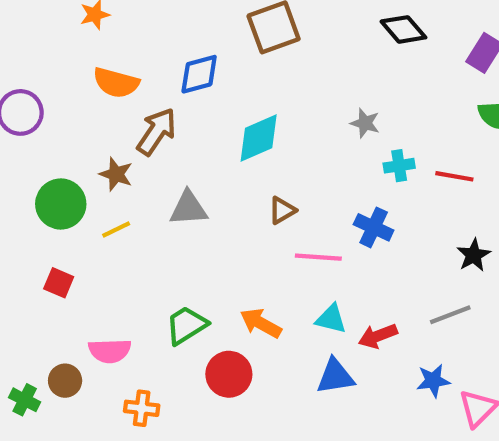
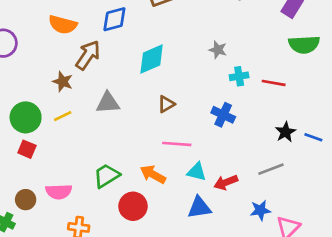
green circle: (61, 204) -> (26, 117), moved
pink line: (318, 257) -> (177, 144), moved
brown circle: (65, 381) -> (26, 200), moved

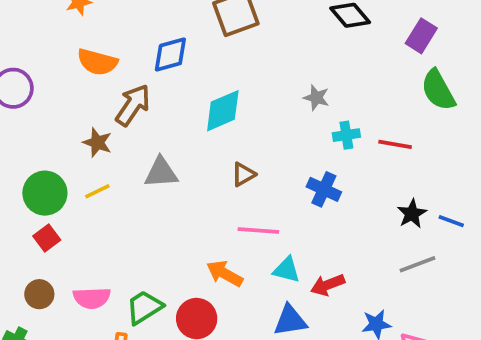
green semicircle: (304, 44) -> (438, 90), turned 64
red square: (27, 149) -> (47, 238), turned 30
gray line: (271, 169) -> (418, 264), moved
green trapezoid: (106, 176) -> (144, 307), moved
brown circle: (26, 200) -> (39, 294), moved

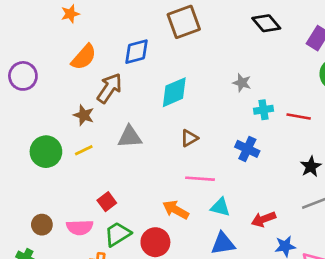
orange semicircle: (97, 62) -> (84, 57), turned -64
red square: (47, 238) -> (107, 202), moved
red arrow: (328, 285) -> (264, 219), moved

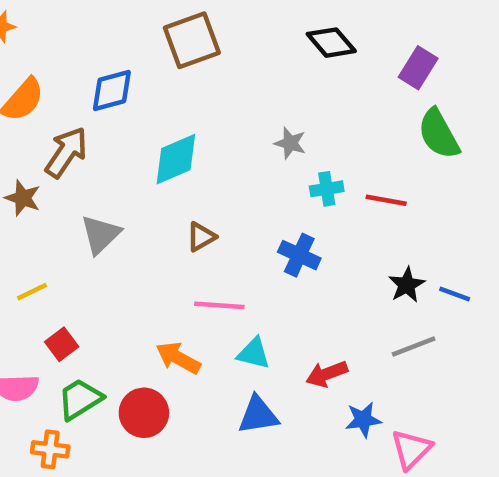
gray triangle: (130, 137) -> (100, 235), turned -40
yellow line: (84, 150) -> (32, 292), moved

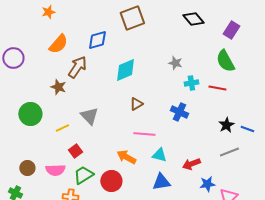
green semicircle: (439, 134) -> (225, 61), moved
gray triangle: (100, 235) -> (89, 116), moved, turned -30

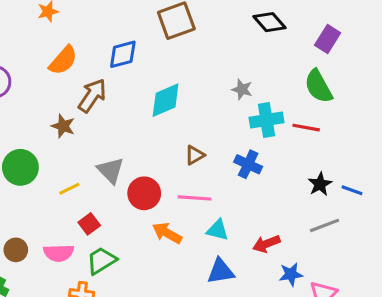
cyan cross: (191, 83) -> (266, 120), size x1.5
brown triangle: (136, 104) -> (195, 155), moved
red circle: (111, 181) -> (144, 193), moved

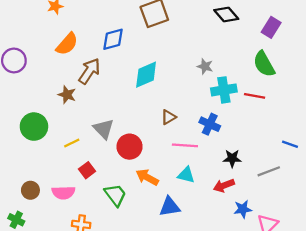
black star: (320, 184) -> (232, 158), moved, turned 30
pink line: (195, 198) -> (185, 145), moved
green trapezoid: (101, 261) -> (115, 195), moved, turned 85
blue triangle: (221, 271) -> (170, 207), moved

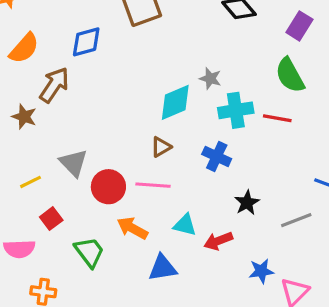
cyan diamond: (146, 75) -> (175, 102), moved
pink line: (185, 145) -> (153, 185), moved
black star: (232, 158) -> (247, 203), turned -30
red arrow: (224, 186) -> (218, 241), moved

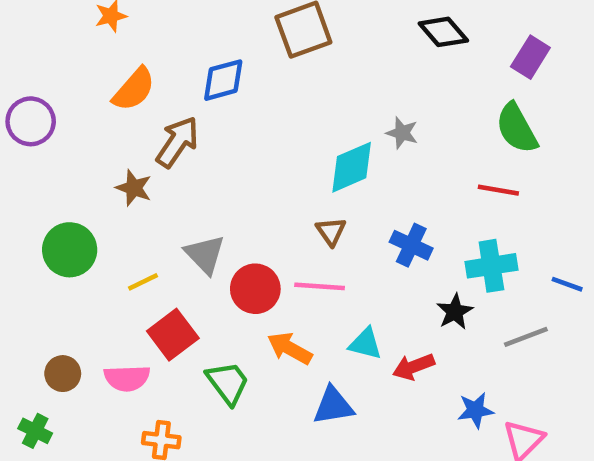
cyan cross: (236, 110) -> (491, 266), moved
brown triangle: (161, 147) -> (331, 231), turned -35
red square: (51, 219) -> (173, 335), size x1.5

